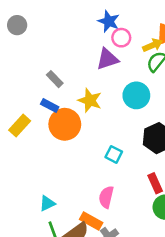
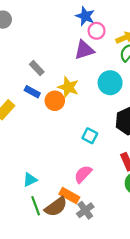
orange circle: (65, 124) -> (55, 101), moved, size x0.7
pink semicircle: (106, 197) -> (83, 174), turned 30

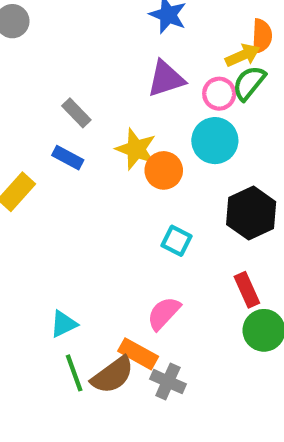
pink circle: (97, 31) -> (219, 94), moved
orange circle: (55, 101) -> (164, 170), moved
gray cross: (85, 210) -> (168, 382), turned -30

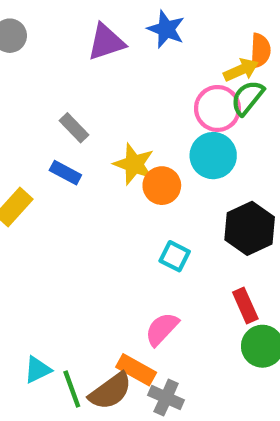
purple triangle: (166, 79) -> (106, 42), moved
pink circle: (219, 94) -> (217, 108), size x1.4
cyan triangle: (63, 324) -> (38, 370), moved

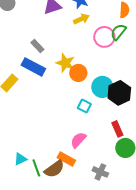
yellow arrow: (241, 70) -> (81, 19), moved
cyan circle: (213, 156) -> (102, 87), moved
blue rectangle: (65, 173) -> (33, 67), size x1.6
gray cross: (166, 398) -> (100, 172), moved

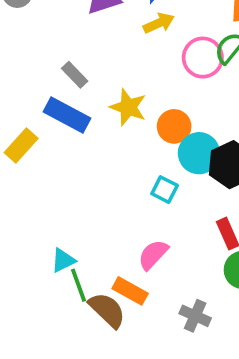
orange circle: (78, 73) -> (174, 126), moved
cyan triangle: (20, 159) -> (63, 260), moved
green line: (36, 168) -> (78, 285), moved
brown semicircle: (54, 169) -> (107, 310), turned -100

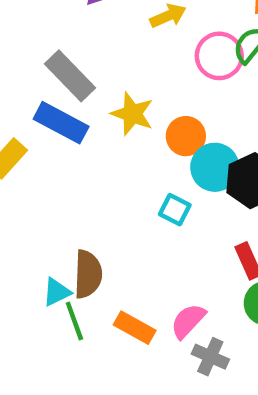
gray rectangle: (75, 75) -> (70, 76), size x1.6
pink semicircle: (153, 255) -> (188, 321), moved
brown semicircle: (107, 310) -> (88, 274), moved, turned 48

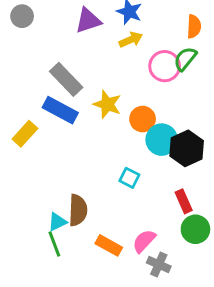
cyan square: (175, 210) -> (129, 178), moved
green line: (74, 321) -> (54, 244), moved

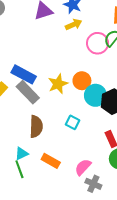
gray rectangle: (66, 79) -> (28, 92), moved
yellow star: (107, 104) -> (58, 84), moved, turned 30
brown semicircle: (78, 210) -> (36, 127), moved
orange rectangle: (109, 245) -> (51, 161), moved

